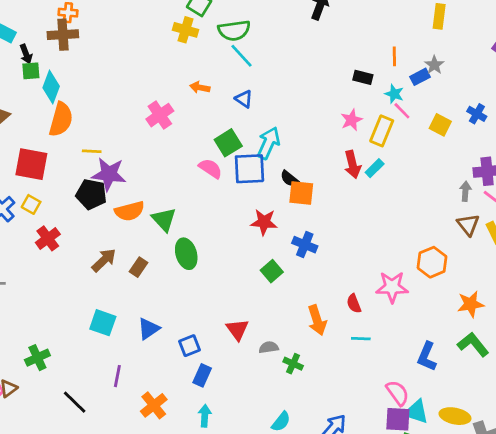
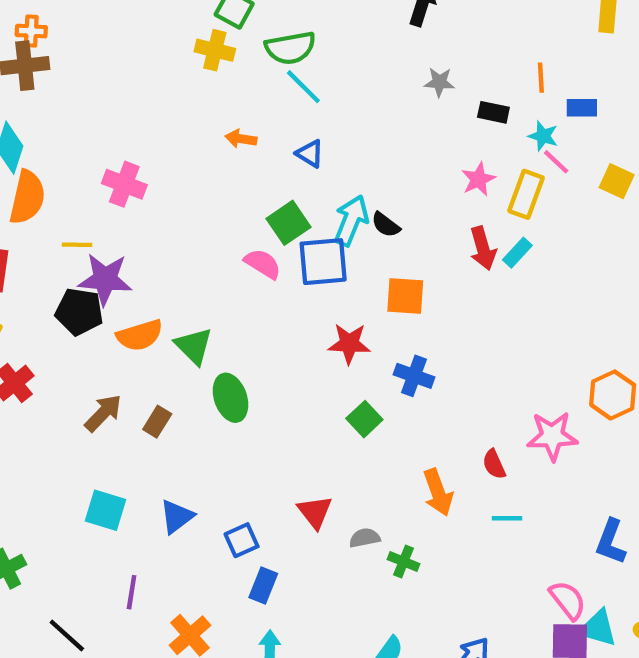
gray star: (434, 65) -> (439, 82), moved, turned -30
blue rectangle: (420, 77) -> (582, 108), turned 30
pink cross: (160, 115) -> (124, 184), moved, turned -32
black semicircle: (289, 179) -> (386, 225), moved

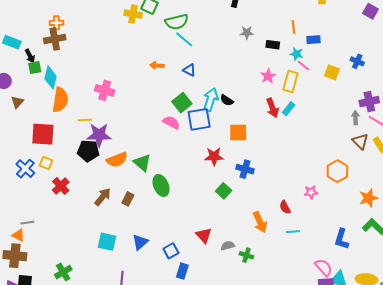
yellow cross: (215, 50) -> (133, 14), moved
pink star: (552, 436) -> (311, 192), size x0.6

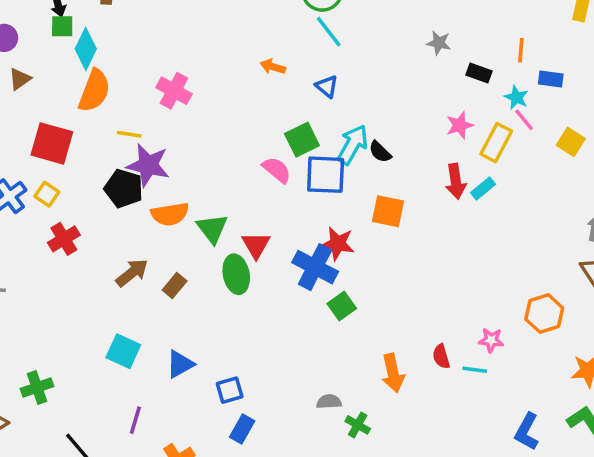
blue cross: (245, 169) -> (315, 267), moved, size x1.4
cyan line: (293, 232) -> (475, 370), moved
red triangle: (204, 235) -> (256, 245), moved

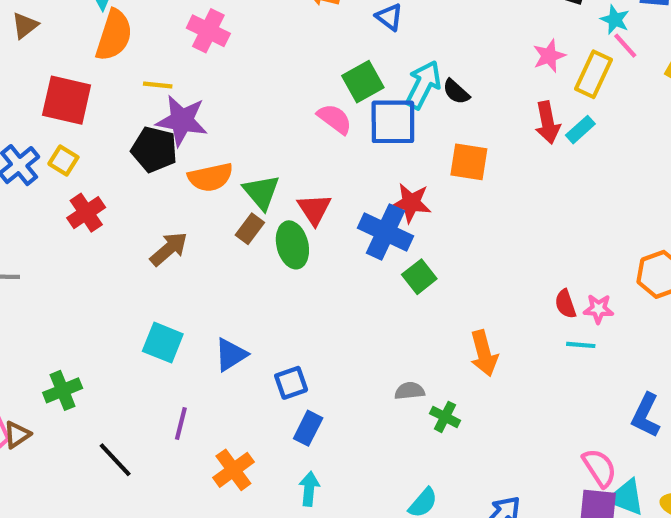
brown rectangle: (175, 285) -> (250, 229), moved
red semicircle: (441, 356) -> (565, 304), moved

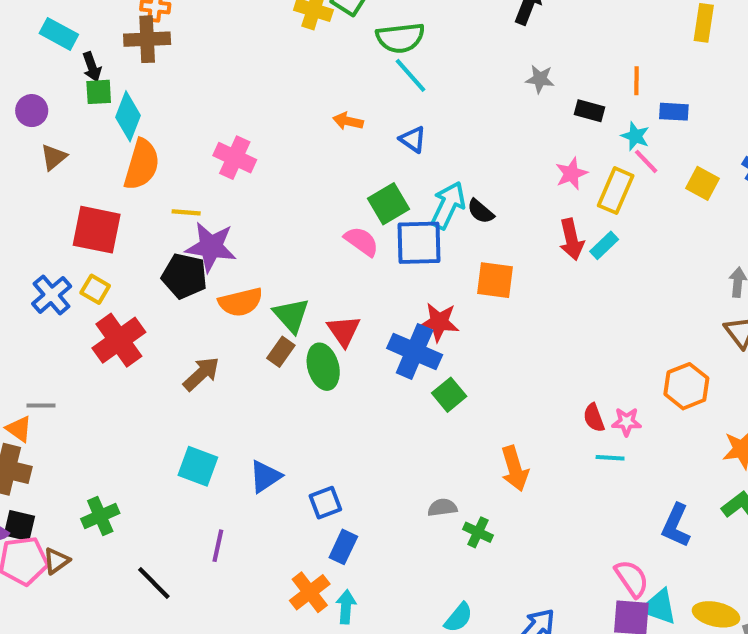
red cross: (86, 213) -> (119, 340), size x1.4
orange cross: (233, 470) -> (310, 592), moved

